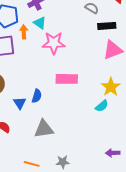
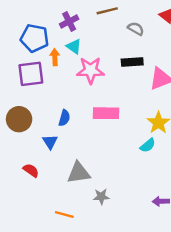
black rectangle: (107, 26) -> (132, 62), moved
blue semicircle: (37, 96) -> (64, 118), moved
gray star: (63, 162) -> (101, 197), moved

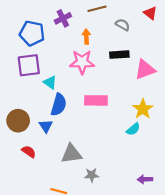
cyan triangle: (74, 46) -> (50, 82), moved
orange arrow: (55, 57) -> (86, 36), moved
blue semicircle: (64, 118) -> (59, 105), size x1.5
brown circle: (19, 119) -> (18, 121), moved

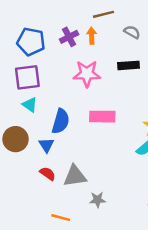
purple cross: (63, 18) -> (69, 37), moved
orange arrow: (86, 36) -> (92, 36), moved
cyan triangle: (50, 82) -> (30, 105), moved
red semicircle: (29, 152) -> (48, 174), moved

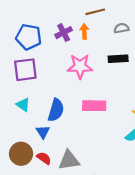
gray semicircle: (132, 32) -> (121, 28), turned -40
cyan triangle: (30, 105) -> (23, 105), moved
brown circle: (16, 139) -> (21, 154), moved

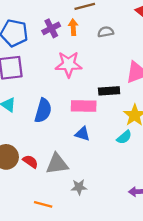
gray semicircle: (121, 28) -> (106, 32), moved
black rectangle: (118, 59) -> (109, 91), moved
blue triangle: (43, 132) -> (82, 134), moved, turned -40

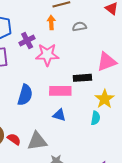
purple cross: (51, 28) -> (27, 41), moved
cyan semicircle: (124, 137) -> (96, 118), turned -40

